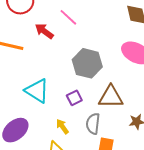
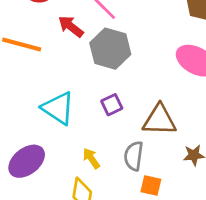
gray hexagon: (87, 63) -> (110, 49), moved
purple square: (74, 98) -> (112, 105), moved

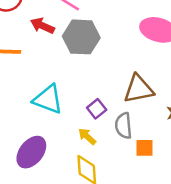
purple square: (112, 105) -> (97, 109), moved

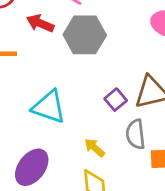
purple square: (97, 109) -> (116, 100), moved

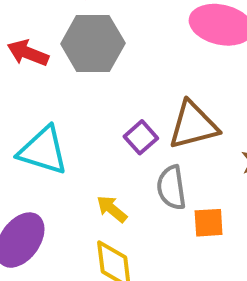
red arrow: (40, 23) -> (28, 53), moved

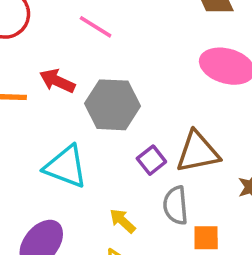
gray hexagon: (93, 43) -> (112, 105), moved

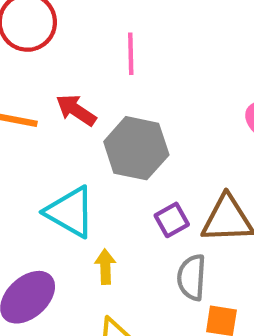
pink line: (96, 27) -> (131, 54), turned 48
yellow arrow: (123, 221) -> (105, 267), moved, turned 36

